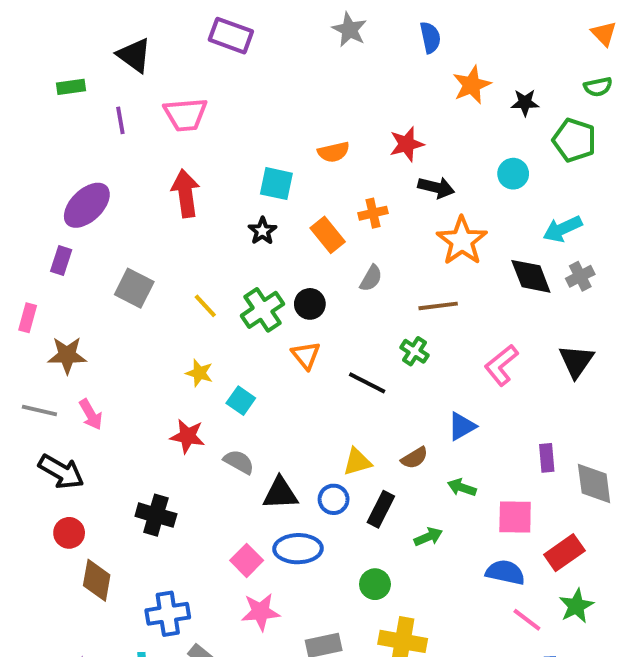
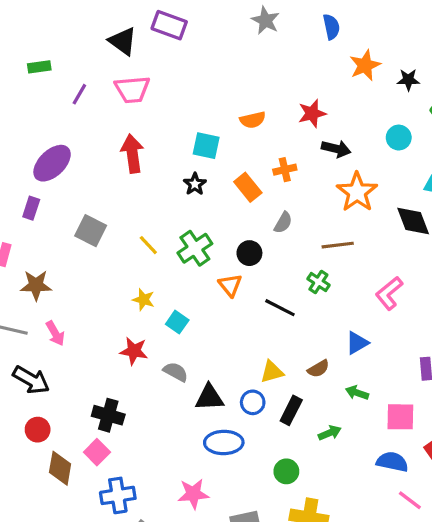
black triangle: (134, 55) -> (123, 41), moved
purple line: (120, 120) -> (79, 94), turned 40
black circle: (310, 304) -> (249, 253), moved
pink square: (247, 560) -> (97, 452), moved

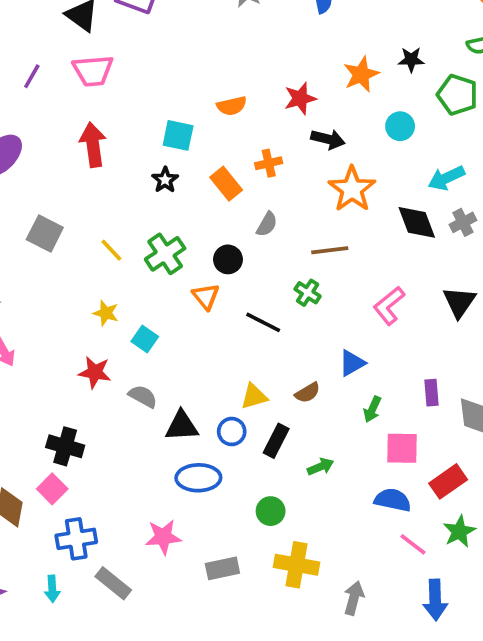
orange star: (365, 65) -> (361, 74), moved
green arrow: (357, 393) -> (372, 409), moved, turned -85

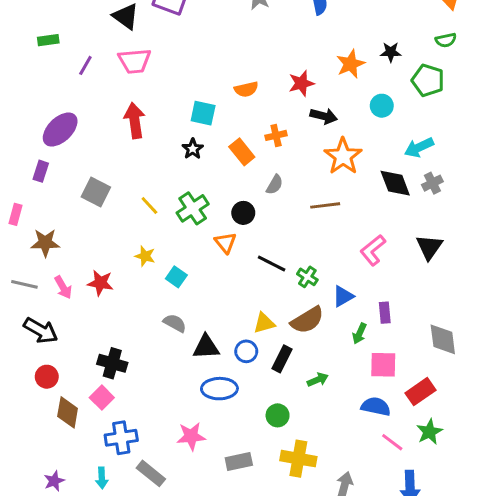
green cross: (308, 293) -> (307, 277), moved
red star: (95, 372) -> (100, 283), moved
brown semicircle: (308, 393) -> (307, 320), size x1.6
purple rectangle: (432, 393) -> (385, 313), moved

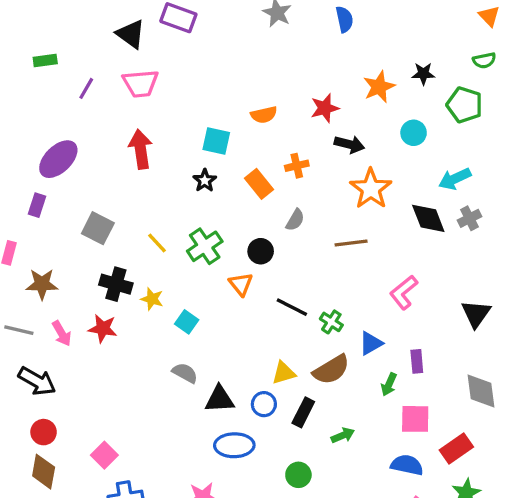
black triangle: (429, 247) -> (476, 314), moved
black cross: (112, 363) -> (116, 284), moved
brown diamond: (68, 412) -> (44, 472), moved

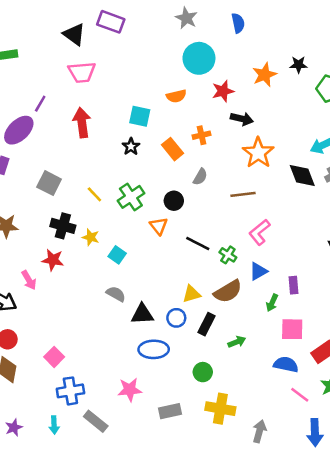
purple line: (86, 88) -> (40, 104), moved
cyan circle: (414, 133) -> (199, 58), moved, size x1.6
pink L-shape: (404, 292) -> (259, 232), moved
pink arrow: (62, 333) -> (29, 280), moved

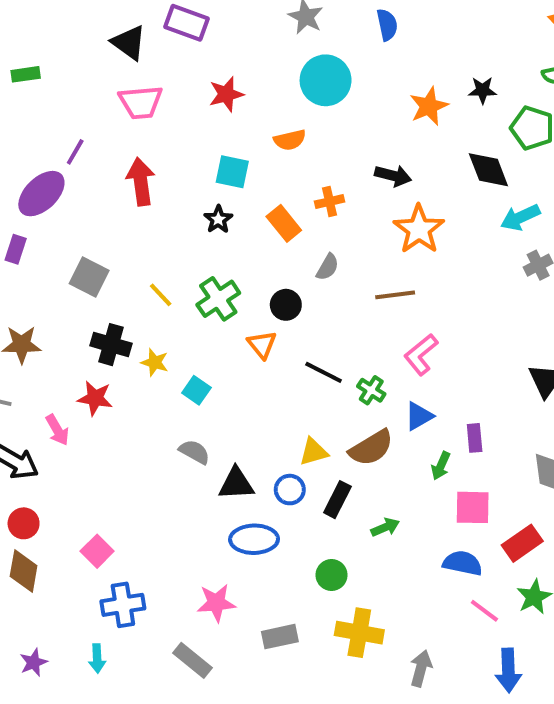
red star: (223, 91) -> (226, 94), moved
black diamond: (302, 176) -> (488, 170), moved
gray rectangle: (96, 421) -> (192, 660), moved

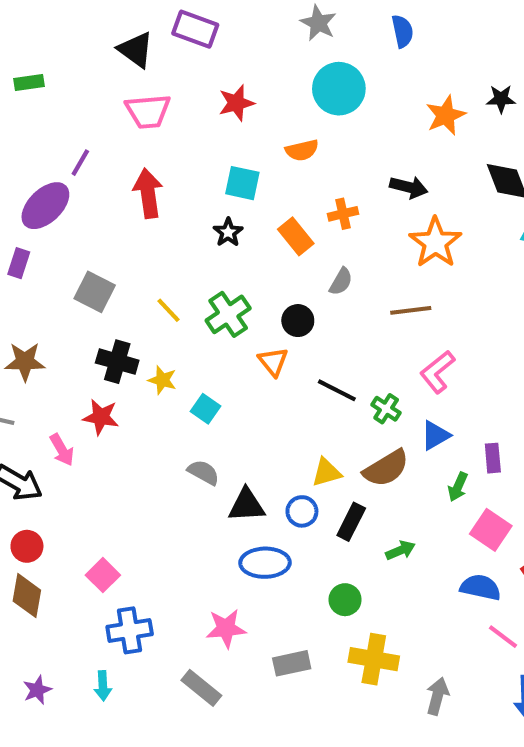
pink square: (473, 507) -> (491, 530), turned 33

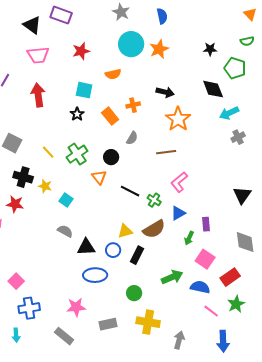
orange star: (446, 115) -> (159, 49), moved
green arrow: (400, 550) -> (172, 277), moved, size x1.5

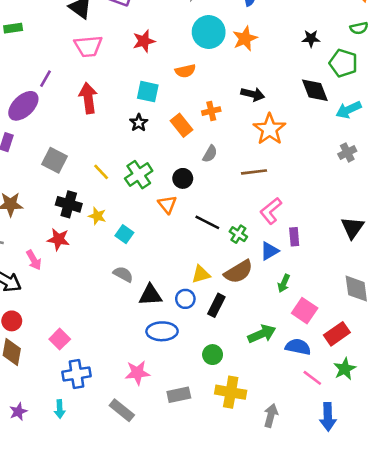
cyan arrow: (229, 113) -> (349, 110), moved
purple rectangle: (206, 224) -> (294, 237), moved

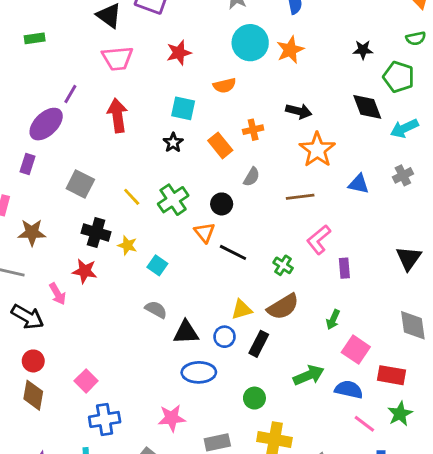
black line: (207, 222) -> (233, 252), moved
blue triangle: (270, 251) -> (359, 184), moved, turned 42
red rectangle: (337, 334) -> (391, 375), turned 45

